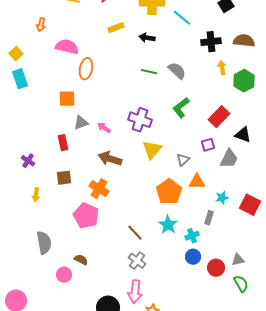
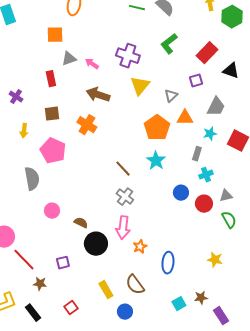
gray trapezoid: (229, 159) -> (216, 107), moved
pink pentagon: (86, 216) -> (53, 151), moved
cyan cross: (192, 236) -> (206, 175), moved
brown semicircle: (81, 260) -> (81, 223), moved

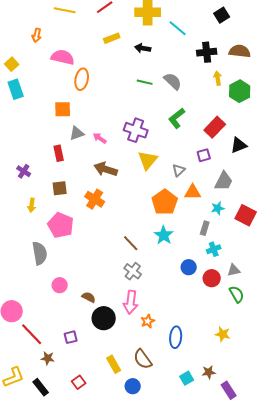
black triangle: (231, 71) -> (239, 145), turned -42

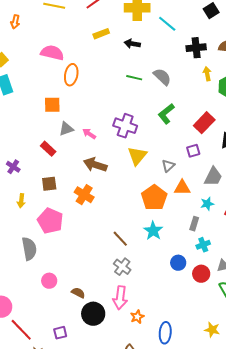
orange arrow: (37, 35) -> (15, 22), moved
red rectangle: (59, 153) -> (48, 149), turned -35

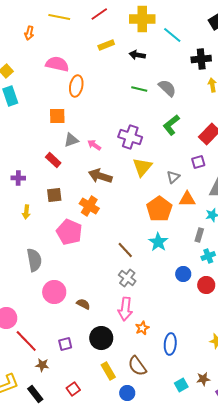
orange arrow: (15, 22) -> (29, 33), moved
purple cross: (13, 167) -> (18, 178), turned -32
pink pentagon: (50, 221) -> (69, 232), moved
pink circle: (49, 281) -> (54, 292), size x1.5
black circle: (93, 314) -> (101, 338), moved

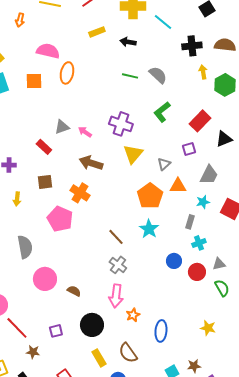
orange square: (57, 116) -> (34, 81), moved

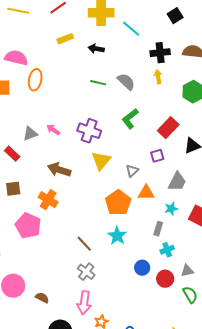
yellow arrow: (203, 72) -> (158, 77), moved
pink arrow: (85, 132) -> (53, 130), moved

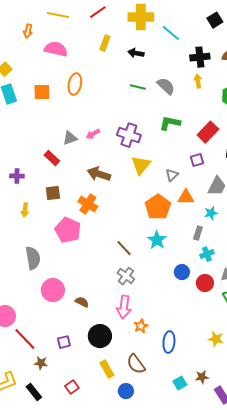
yellow rectangle: (65, 39) -> (105, 43), turned -49
pink semicircle: (16, 58) -> (56, 49), moved
green L-shape: (130, 119) -> (170, 123), turned 50
pink arrow: (53, 130) -> (93, 134), turned -64

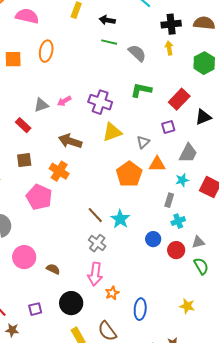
green line: (138, 87) -> (109, 42), moved
yellow triangle: (141, 165) -> (112, 132), turned 30
cyan star: (157, 240) -> (120, 219), moved

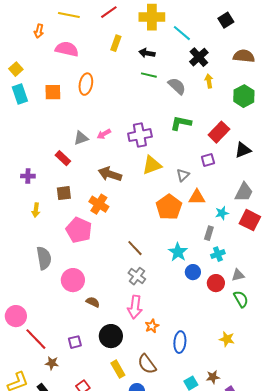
black cross: (171, 24) -> (199, 57), moved, turned -36
purple cross: (100, 102) -> (140, 135), turned -30
gray trapezoid: (188, 153) -> (244, 192), moved
cyan star: (120, 219) -> (178, 252), moved
pink circle: (24, 257) -> (73, 280), moved

